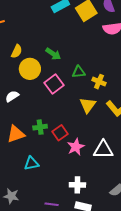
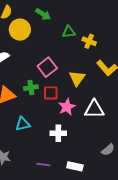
pink square: (54, 84) -> (47, 67), moved
yellow triangle: (88, 105) -> (77, 78), moved
red square: (60, 133) -> (51, 93), turned 35
white cross: (77, 185) -> (58, 133), moved

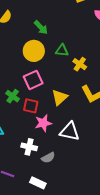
yellow circle: (20, 30) -> (34, 51), moved
green cross: (31, 88) -> (13, 96), turned 32
gray semicircle: (108, 150) -> (48, 158), moved

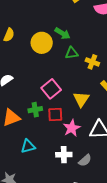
green arrow: (41, 27) -> (62, 33), moved
yellow circle: (34, 51) -> (42, 43), moved
green cross: (13, 96) -> (35, 110), turned -32

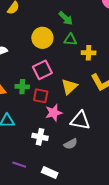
yellow circle: (42, 43) -> (42, 38), moved
yellow cross: (92, 62) -> (89, 53), turned -32
gray semicircle: (85, 160) -> (71, 144), moved

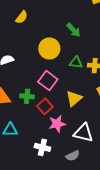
green triangle: (70, 40) -> (76, 63), moved
pink square: (42, 70) -> (48, 81), turned -30
red square: (41, 96) -> (45, 106), turned 35

